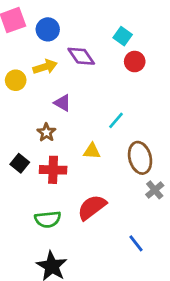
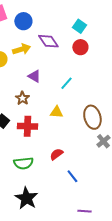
red circle: (135, 62) -> (80, 47), moved
cyan line: (116, 120) -> (66, 83), moved
red semicircle: (92, 207) -> (56, 154), size x0.6
blue line: (136, 243) -> (72, 176), moved

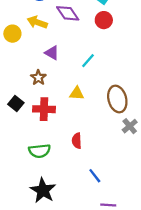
yellow arrow: (21, 49) -> (37, 22), turned -144
red semicircle: (56, 154) -> (77, 141), turned -56
blue line: (72, 176) -> (95, 176), moved

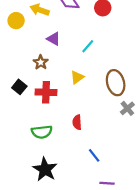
yellow triangle: (77, 93) -> (77, 77), turned -40

